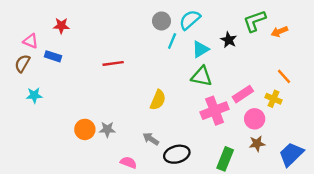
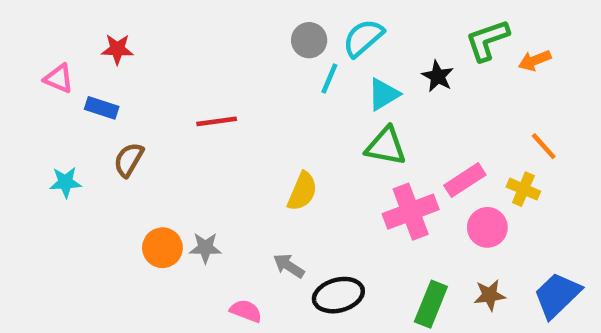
brown semicircle: (22, 63) -> (129, 160), moved
brown star: (257, 144) -> (490, 295), moved

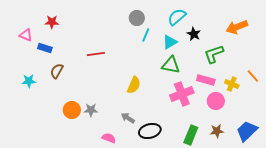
cyan semicircle: (363, 38) -> (177, 17), moved
green L-shape: (487, 40) -> (214, 54), moved
orange arrow: (535, 60) -> (237, 27), size x1.5
orange line: (544, 146) -> (253, 76), moved
pink rectangle: (465, 180) -> (206, 80), turned 48

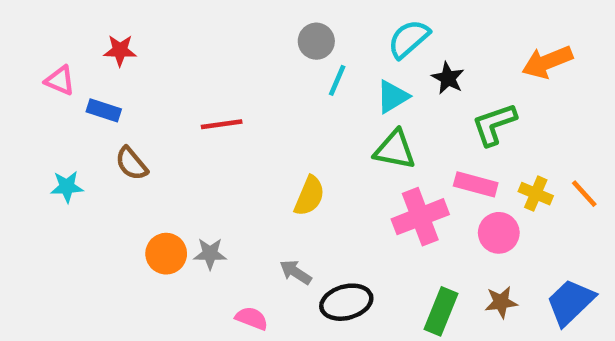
brown semicircle: (57, 71) -> (132, 164), turned -70
orange line: (253, 76) -> (584, 194), moved

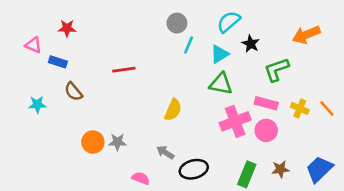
pink circle: (499, 233) -> (266, 130), moved

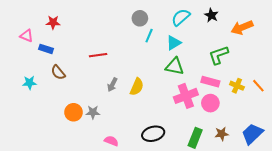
black star: (251, 44) -> (211, 15), moved
gray arrow: (165, 152) -> (112, 85), moved, turned -96

